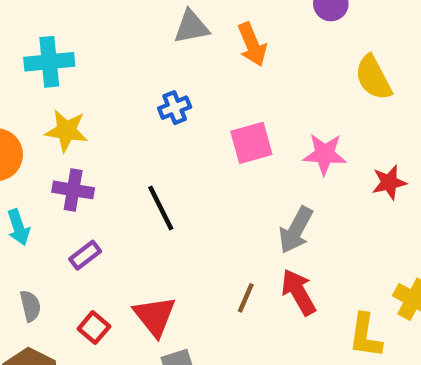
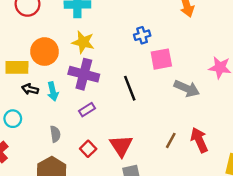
pink square: (251, 143) -> (161, 59), moved
purple cross: (73, 190) -> (84, 74), size x1.4
gray arrow: (296, 230) -> (187, 88), moved, turned -100

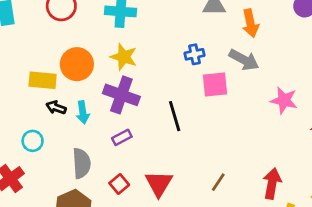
gray arrow: (187, 88) -> (244, 60), moved
gray semicircle: (55, 134) -> (82, 163), size x1.5
red arrow: (199, 140) -> (272, 184), moved, turned 30

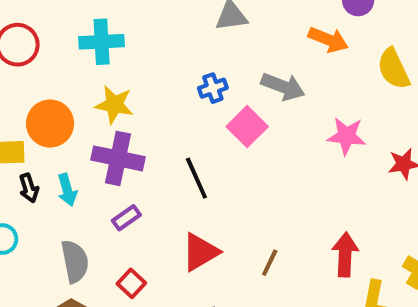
orange arrow: (250, 23) -> (328, 40), moved, turned -48
pink square: (215, 85) -> (247, 127), turned -32
black arrow: (56, 108) -> (29, 188), turned -120
red triangle: (159, 184) -> (200, 252), moved, turned 36

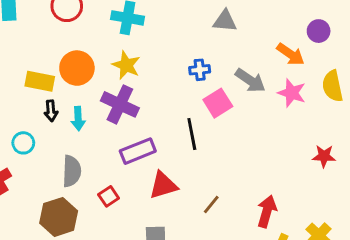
pink star: (346, 136) -> (292, 93), moved
black line: (196, 178) -> (192, 134), moved
purple rectangle: (126, 218) -> (138, 151), moved, size x1.6

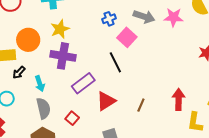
yellow star: (126, 65) -> (60, 29), turned -30
black arrow: (51, 111) -> (19, 73), turned 64
cyan arrow: (78, 119) -> (40, 84), moved

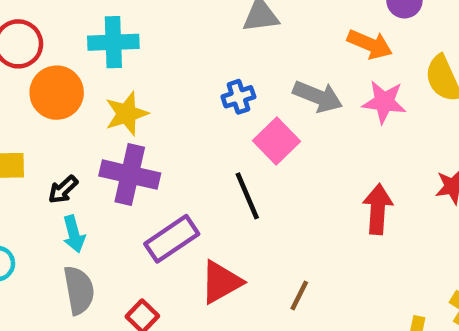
orange circle: (28, 40) -> (57, 93), moved
black arrow: (19, 73) -> (63, 190), moved
red arrow: (179, 99) -> (378, 209), moved

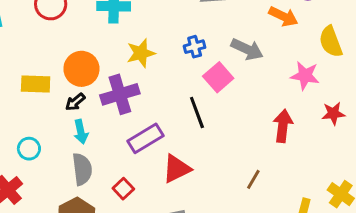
orange circle: (57, 93) -> (81, 69), moved
pink star: (384, 102) -> (305, 76), moved
yellow star: (127, 114) -> (141, 53), moved
purple cross: (130, 175) -> (120, 94), turned -33
brown line: (299, 295) -> (253, 179), moved

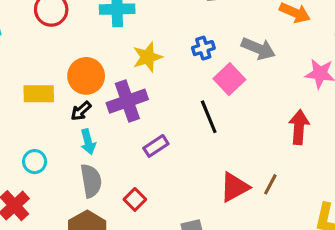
purple rectangle: (145, 138) -> (156, 146), size x0.7
red triangle: (177, 169) -> (234, 187), moved

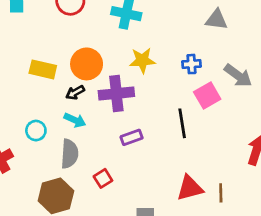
cyan arrow: (88, 142) -> (75, 120), turned -65
cyan circle: (35, 162) -> (36, 131), moved
brown line: (270, 184) -> (221, 193), turned -42

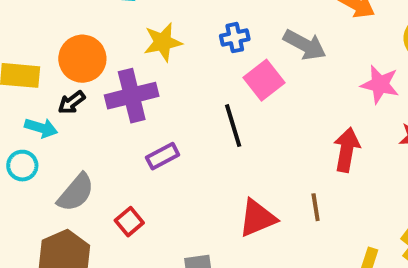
cyan arrow: (75, 120) -> (41, 128), moved
gray semicircle: (70, 154) -> (76, 193), turned 44
brown line: (221, 193) -> (316, 207), moved

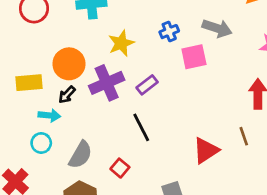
pink square: (264, 80) -> (194, 57), turned 36
black line: (233, 126) -> (141, 127), moved
purple rectangle: (163, 156) -> (147, 85), moved

